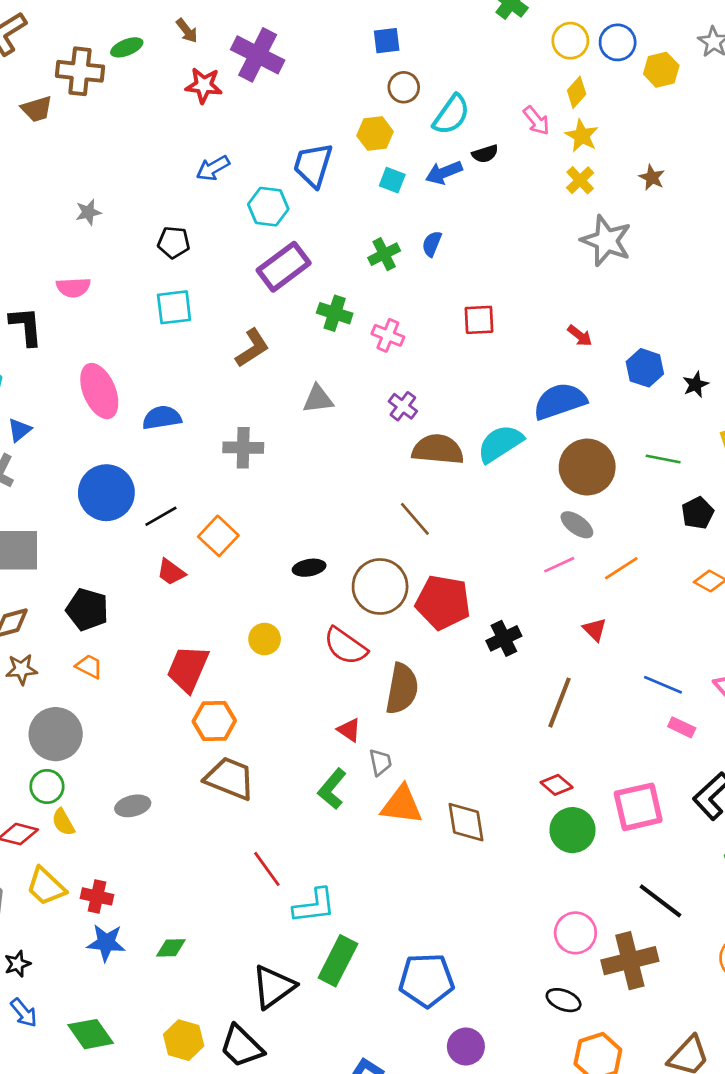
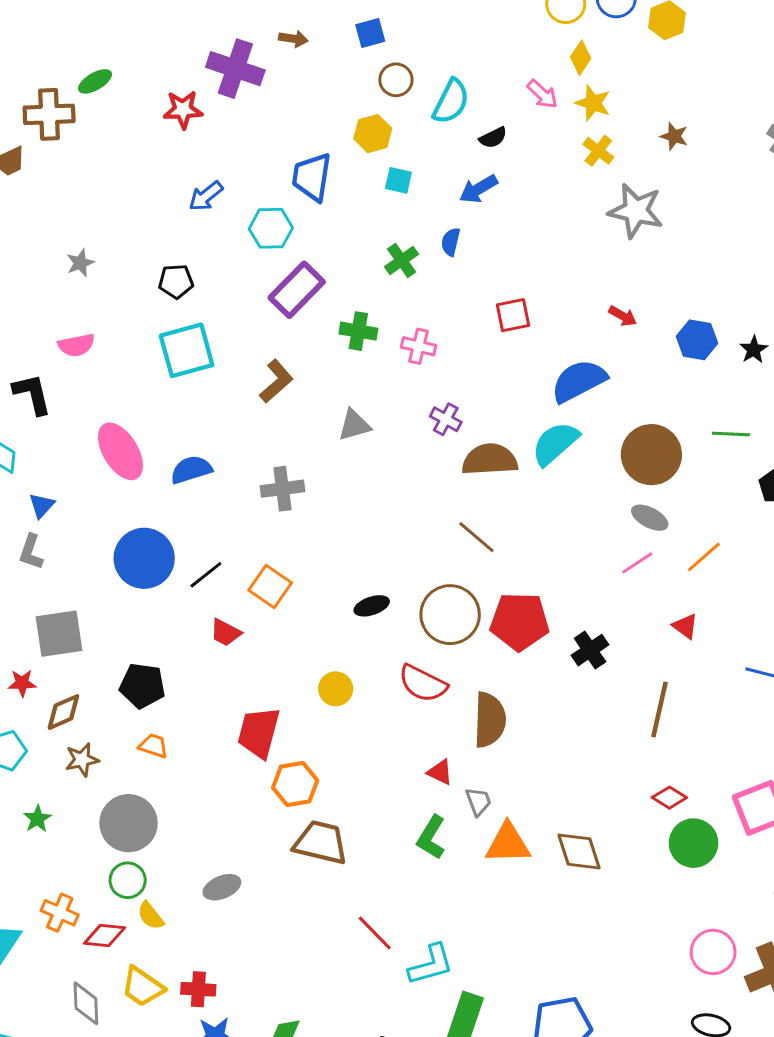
brown arrow: (187, 31) -> (293, 39), moved, turned -35
blue arrow: (444, 173) -> (478, 189), moved
cyan square: (174, 307) -> (187, 350), size x1.4
blue semicircle: (560, 401) -> (579, 381), moved

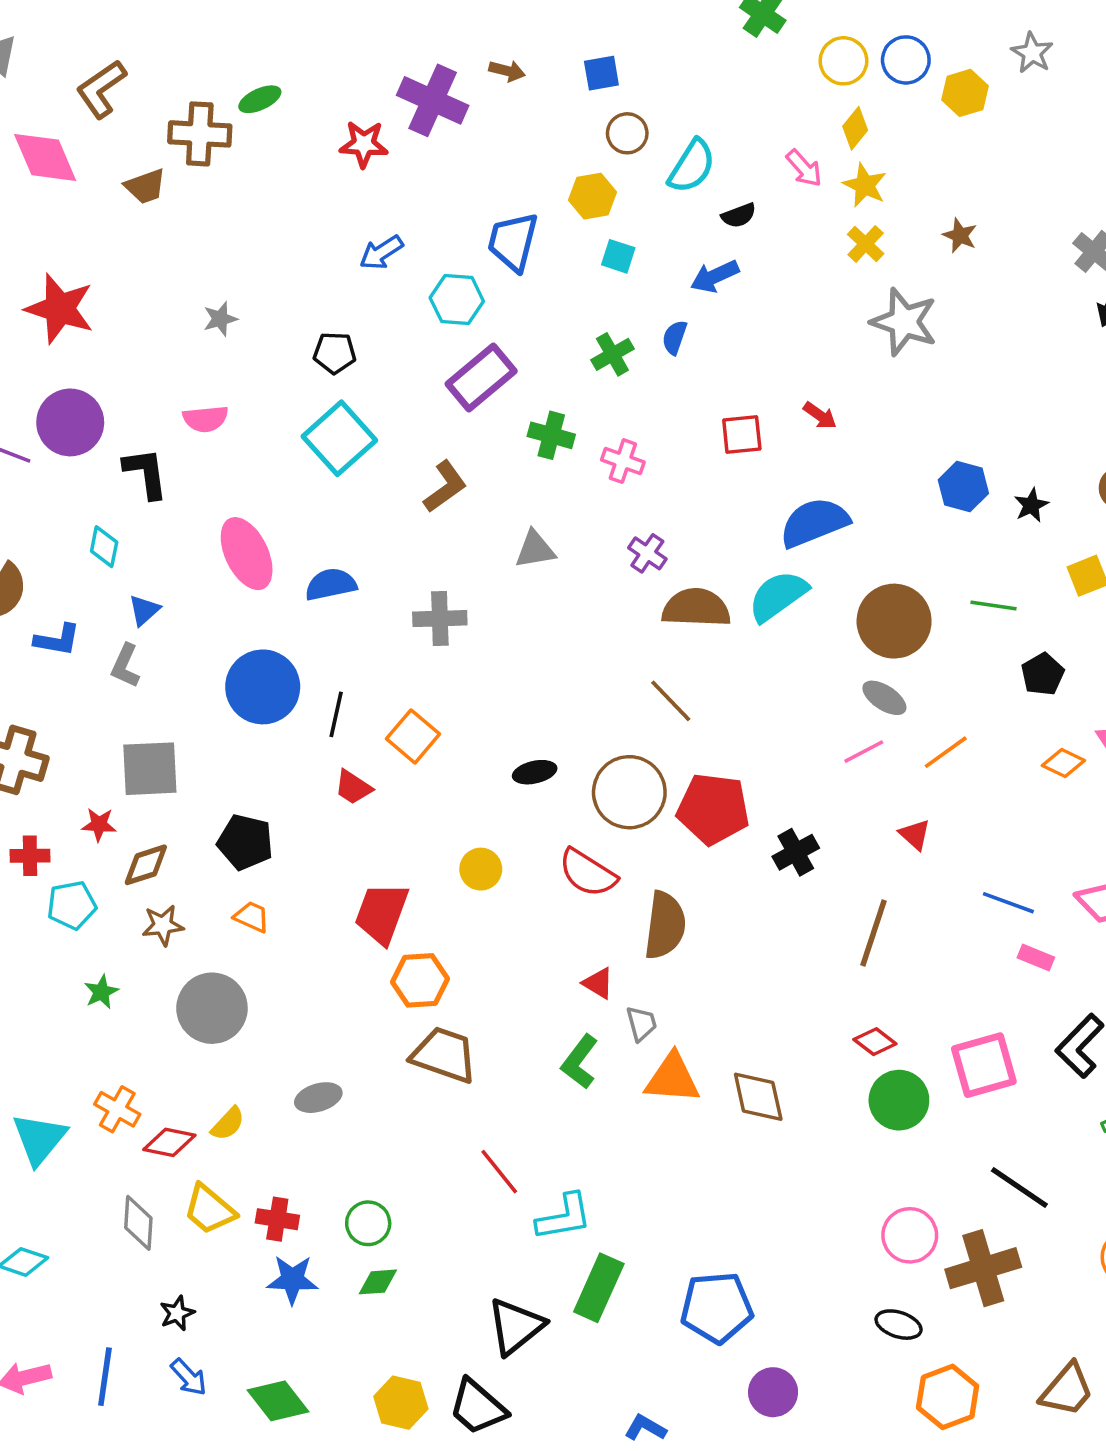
red arrow: (623, 316) -> (820, 416), moved
cyan square: (187, 350) -> (339, 438), turned -32
black line: (206, 575) -> (336, 714), turned -45
green circle: (128, 880) -> (368, 1223), moved
yellow semicircle: (151, 916) -> (228, 1124), turned -104

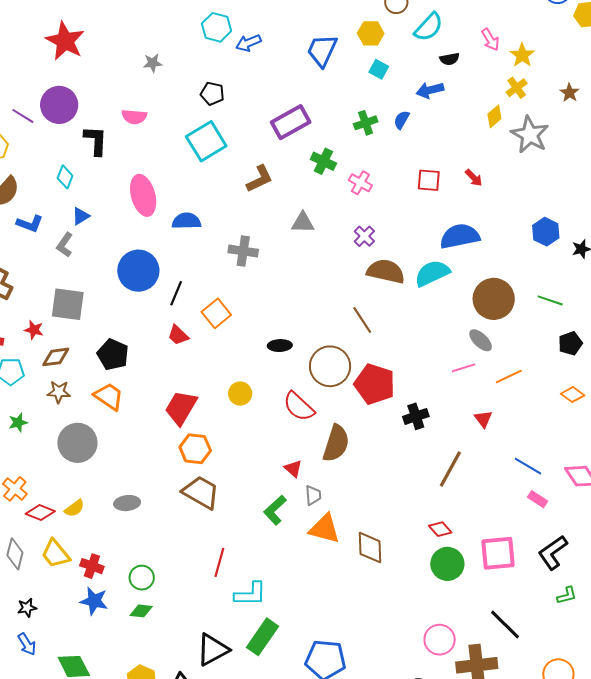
yellow diamond: (855, 128) -> (494, 116), moved
cyan hexagon: (457, 300) -> (216, 27), moved
orange trapezoid: (252, 917) -> (109, 396), size x1.5
red line: (499, 1172) -> (219, 562), turned 44

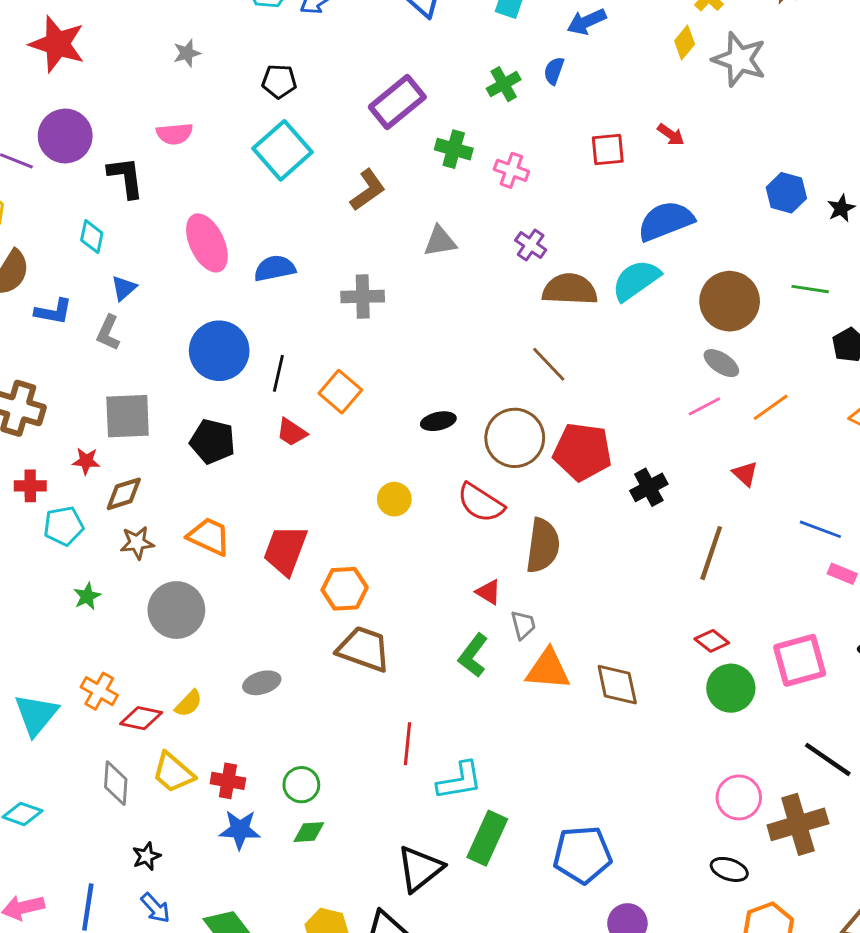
black pentagon: (113, 355) -> (213, 441), moved
red trapezoid: (181, 408) -> (285, 550), moved

